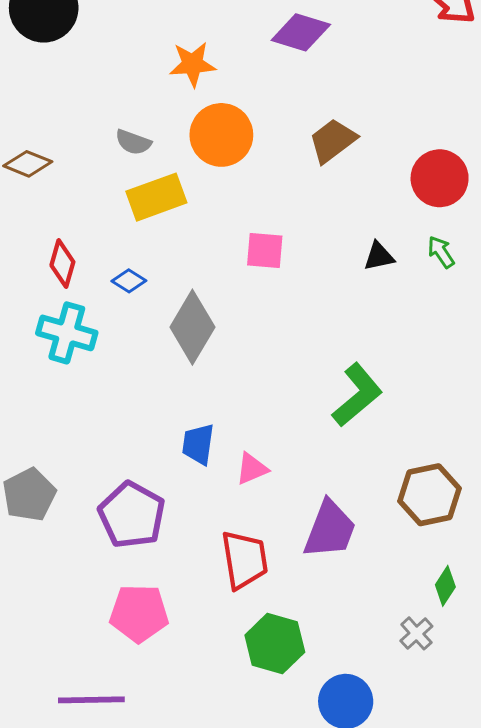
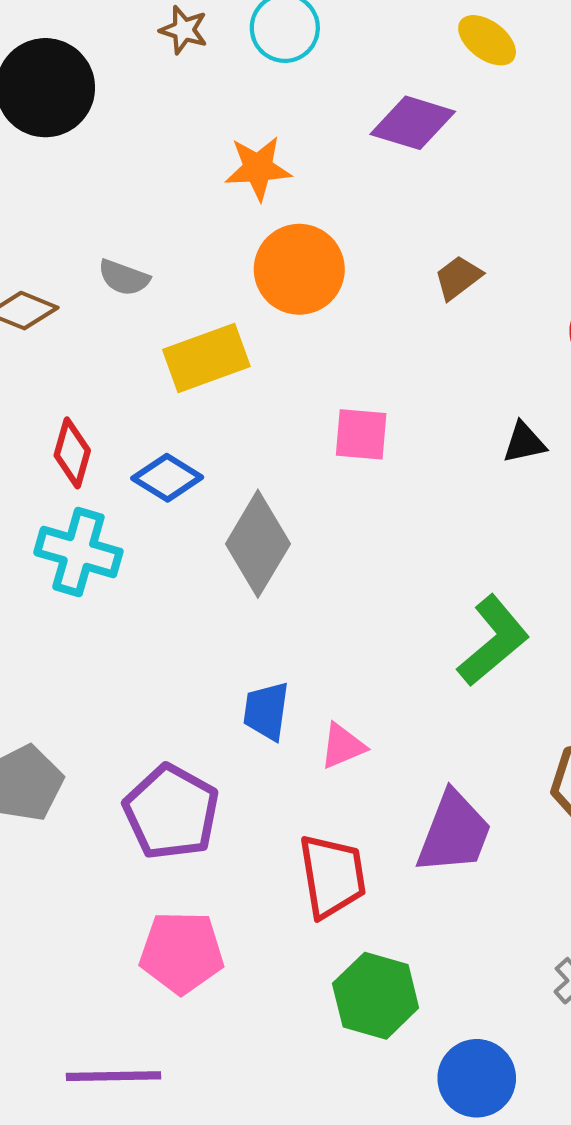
brown trapezoid: (333, 141) -> (458, 278), size x0.7
gray semicircle: (133, 142) -> (124, 278), moved
blue diamond: (129, 281) -> (167, 478), size x1.4

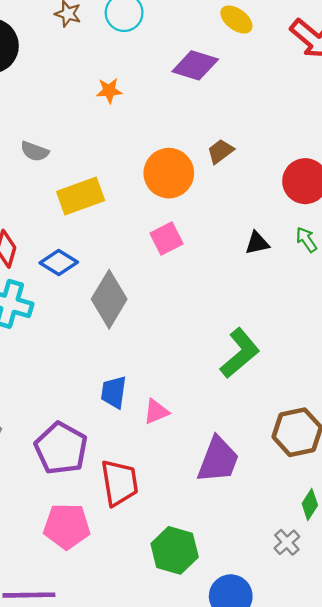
orange star: (258, 168) -> (109, 91), size x0.7
orange circle: (299, 269) -> (169, 173), moved
pink square: (361, 434) -> (167, 238), turned -32
red trapezoid: (332, 876) -> (119, 483), moved

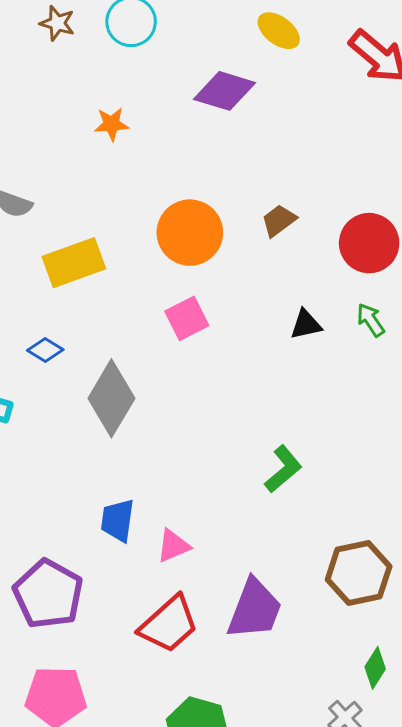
brown trapezoid: (220, 151) -> (279, 220), moved
blue diamond: (59, 263) -> (45, 350), size x0.7
green L-shape: (240, 353) -> (283, 469), size x0.7
red trapezoid: (119, 483) -> (169, 624), moved, turned 57

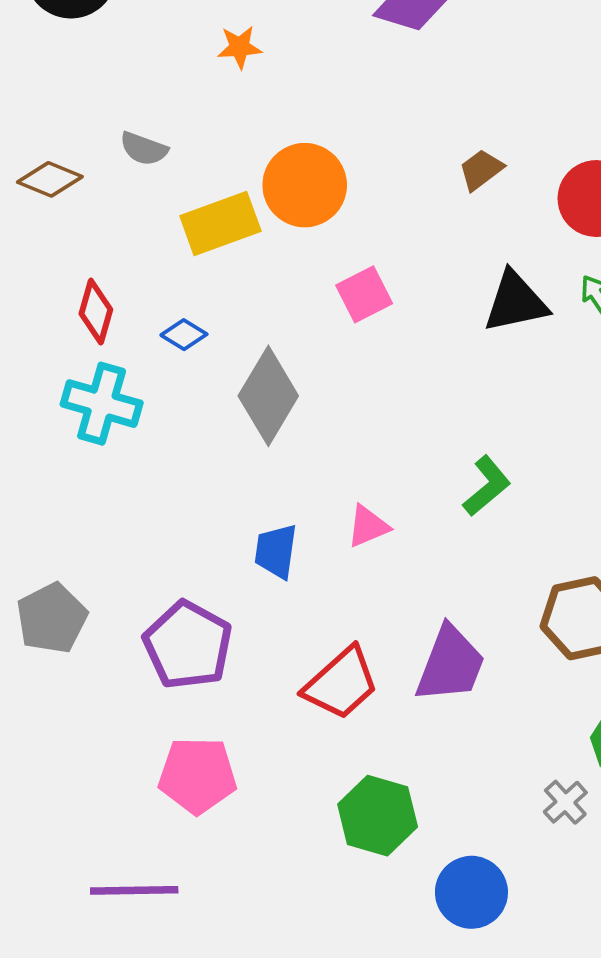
orange star: (111, 124) -> (240, 47), moved
orange circle: (190, 233) -> (305, 185), moved
black triangle: (306, 324) -> (516, 302), size x1.6
pink triangle: (173, 546) -> (368, 526), moved

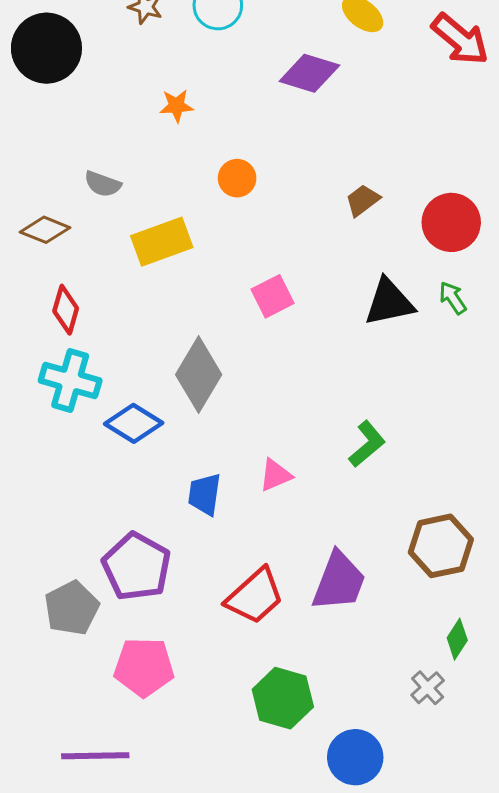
brown diamond: (50, 179) -> (45, 230), moved
orange circle: (305, 185) -> (237, 178), moved, size x0.6
blue diamond: (184, 335) -> (134, 423), moved, size x1.6
gray pentagon: (52, 618) -> (72, 608), moved

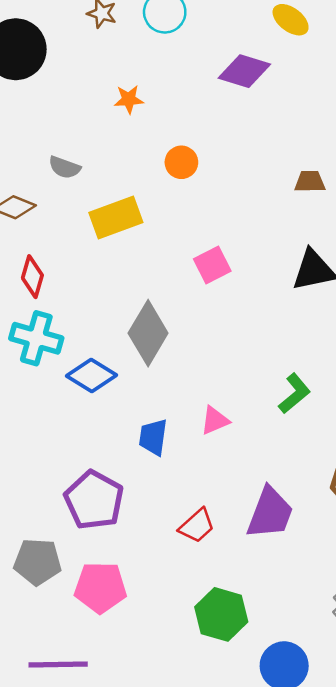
brown trapezoid: (363, 200) -> (310, 182), moved, turned 36
red trapezoid: (255, 596) -> (197, 526), size x0.7
gray pentagon: (72, 608) -> (38, 562), moved, turned 30

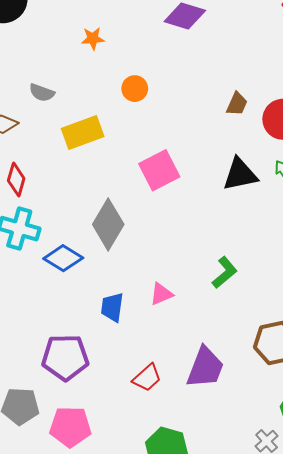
brown trapezoid: (310, 182) -> (237, 104), turned 115
pink square: (212, 265) -> (159, 170), size x1.4
purple pentagon: (94, 500) -> (65, 357), turned -30

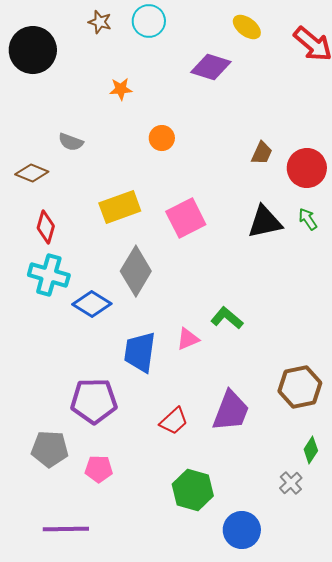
yellow rectangle: (83, 132) -> (120, 207), moved
green L-shape: (225, 272) -> (227, 318), moved, turned -100
blue trapezoid: (112, 307) -> (140, 352), size x1.4
pink pentagon: (70, 427) -> (99, 469), size x0.7

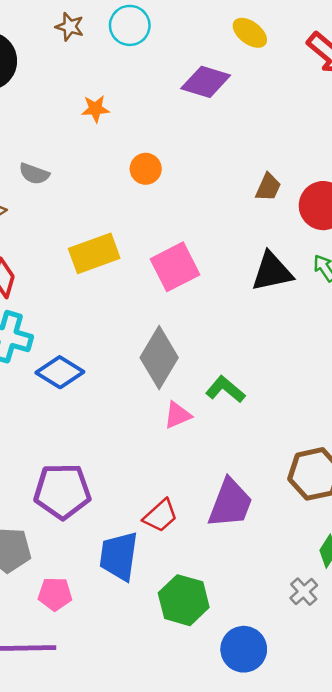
gray diamond: (136, 271) -> (159, 358), moved
blue trapezoid: (140, 352) -> (119, 556), moved
pink pentagon: (99, 469) -> (55, 594), moved

